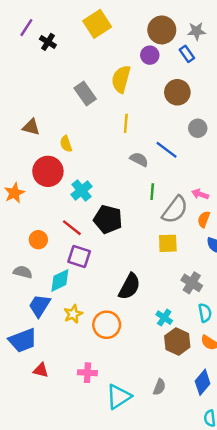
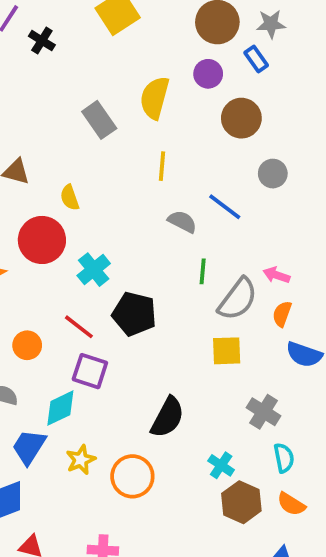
purple circle: (150, 55) -> (208, 74), moved

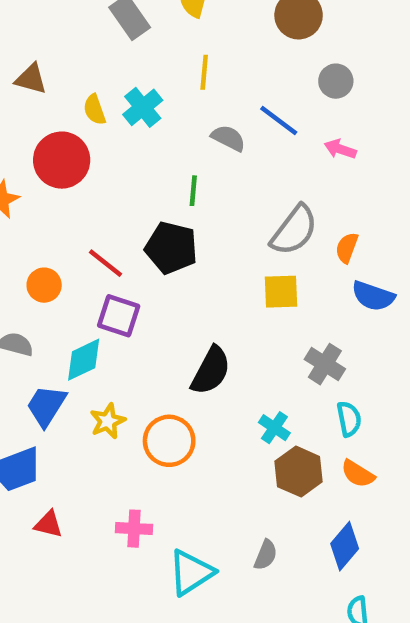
cyan cross: (94, 270) -> (143, 107), moved
green line: (203, 271) -> (193, 191), moved
pink arrow: (276, 275) -> (340, 149), moved

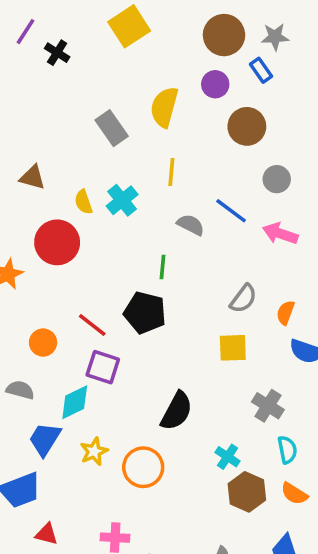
pink arrow: (340, 149) -> (280, 234), size x1.4
gray semicircle: (294, 230) -> (243, 299), size x0.7

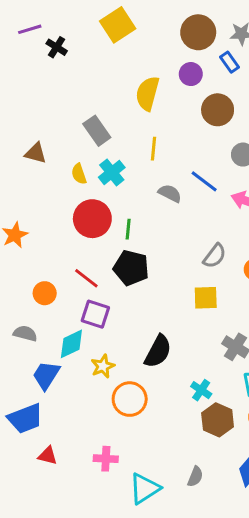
purple line: (25, 32) -> (30, 29), turned 40
gray rectangle: (112, 128) -> (97, 131), moved
red circle: (57, 242) -> (92, 219), moved
green line: (163, 267) -> (128, 229), moved
yellow star: (94, 451) -> (103, 366), moved

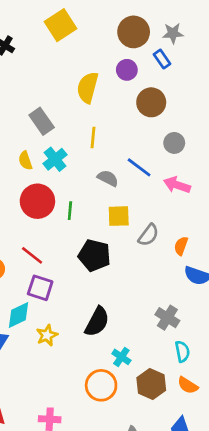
black pentagon: (131, 268) -> (94, 255), moved
yellow square: (206, 298) -> (119, 216), moved
cyan cross: (201, 390) -> (121, 357), moved
orange circle: (130, 399) -> (101, 385), moved

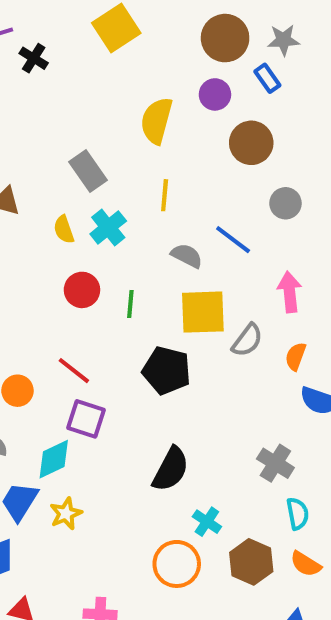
pink arrow: (177, 185) -> (290, 292), moved, turned 65
red circle: (37, 201) -> (82, 290), size x0.7
yellow square: (119, 216) -> (203, 312), size x1.4
yellow star: (47, 335) -> (66, 514), moved

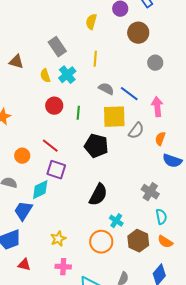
yellow semicircle: (157, 121) -> (91, 22), size x0.7
blue line: (233, 240) -> (129, 94), moved
yellow star: (66, 514) -> (58, 239), moved

